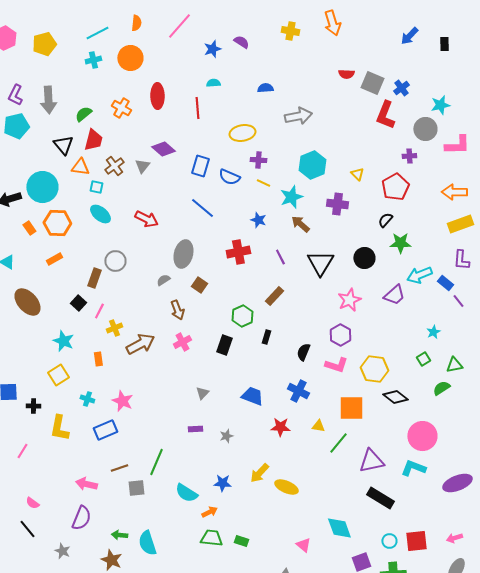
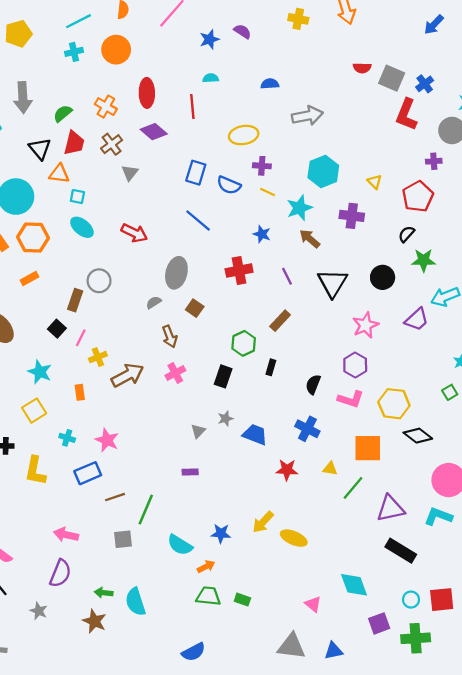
purple diamond: (163, 149) -> (154, 132), moved
brown cross: (114, 166) -> (112, 144), moved
gray star: (226, 436) -> (225, 419), moved
brown line: (119, 468) -> (115, 497), moved

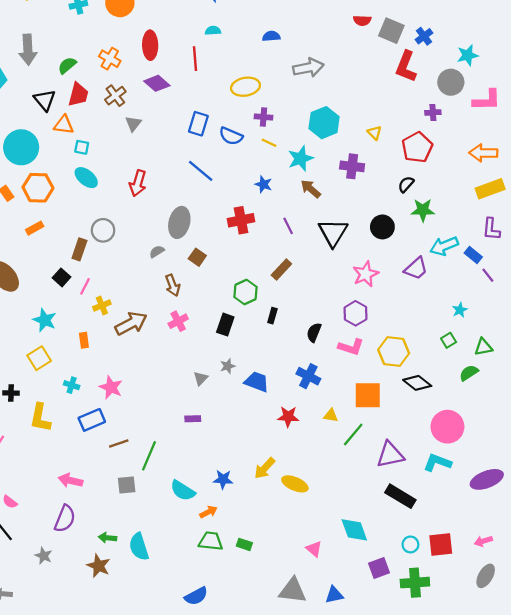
red arrow: (134, 233) -> (138, 183), turned 80

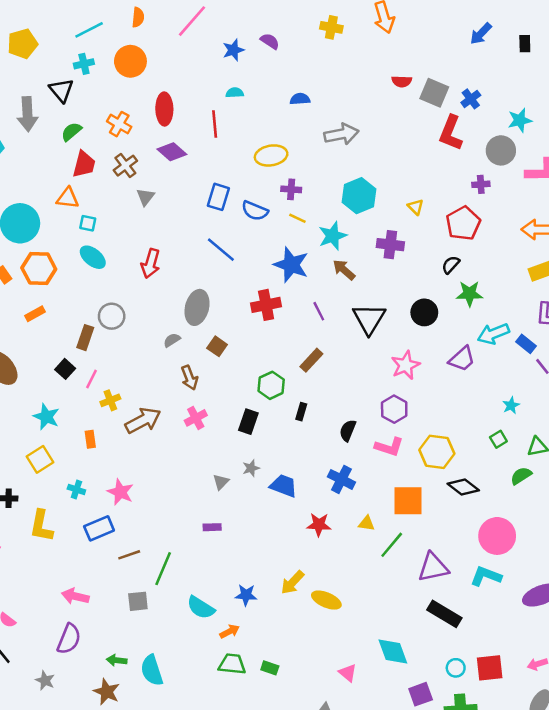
black triangle: (45, 100) -> (61, 90), moved
blue star: (263, 184) -> (291, 265), size x1.8

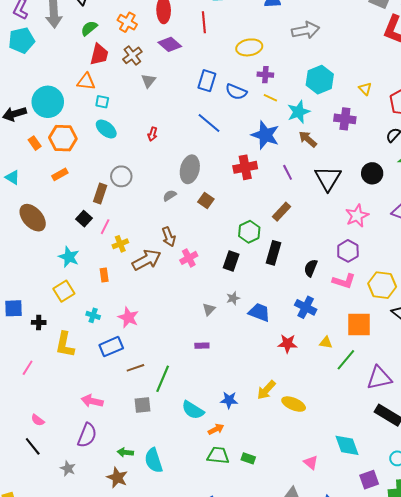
red arrow: (151, 263) -> (153, 134), size x0.6
brown arrow: (189, 378) -> (169, 237), moved
black rectangle: (301, 412) -> (273, 253), size x1.6

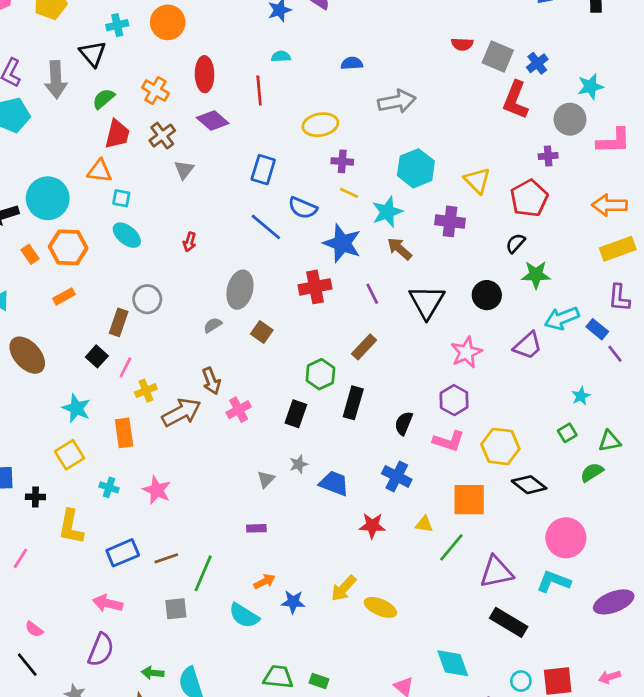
yellow triangle: (365, 89) -> (477, 181), size x1.5
blue semicircle: (236, 92) -> (303, 208), moved
orange rectangle: (104, 275) -> (124, 433), size x1.5
blue rectangle: (111, 347) -> (123, 553), moved
orange arrow: (216, 429) -> (265, 581), moved

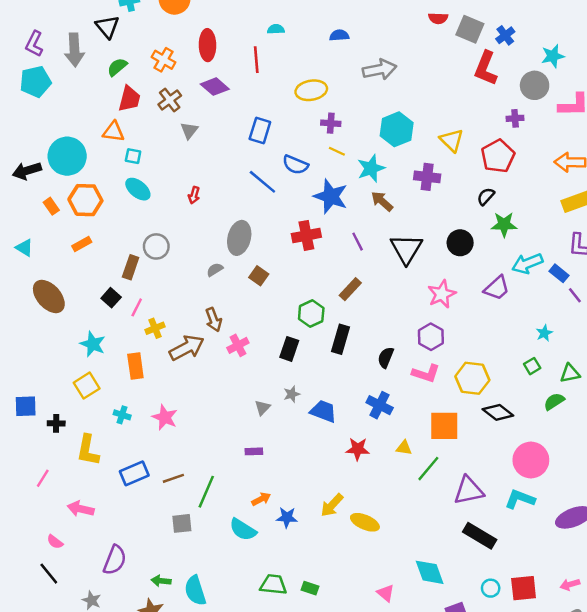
pink arrow: (108, 603) -> (81, 509), moved

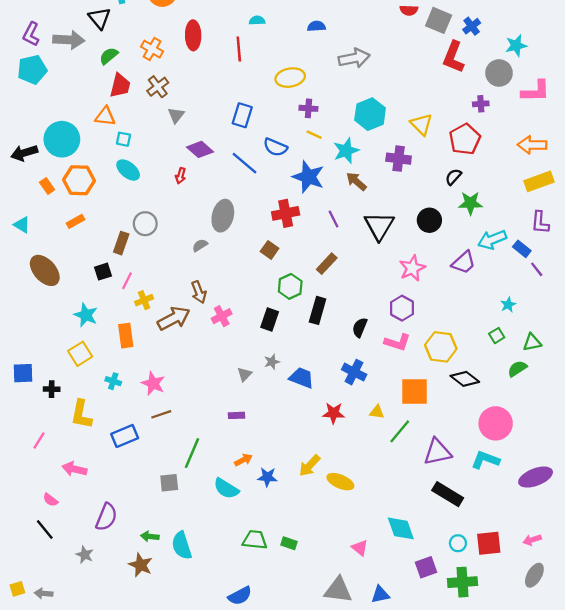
gray arrow: (74, 50) -> (69, 40), turned -84
purple diamond: (215, 87) -> (200, 149), moved
brown square: (259, 276) -> (270, 250), moved
black square: (111, 298) -> (103, 272), turned 30
brown line: (173, 478) -> (161, 414), moved

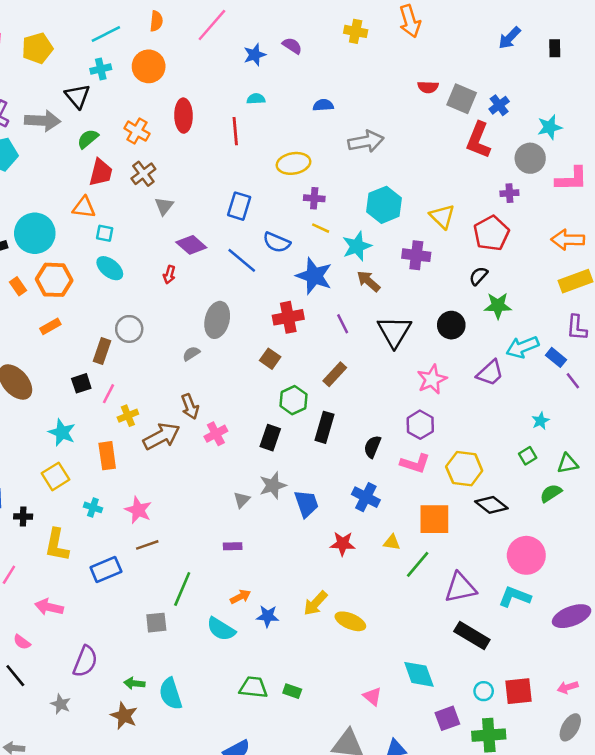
gray star: (272, 362) -> (273, 485), size x1.5
blue trapezoid: (302, 378) -> (306, 504), turned 50

